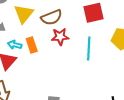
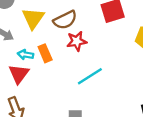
cyan line: (89, 48) -> (90, 76), moved, turned 60

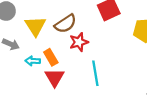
red triangle: (19, 74) -> (55, 78), moved
cyan line: (90, 76) -> (95, 73), turned -60

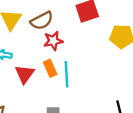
orange rectangle: (51, 57) -> (50, 68), moved

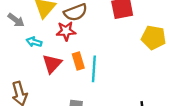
red star: (53, 41) -> (66, 31), moved

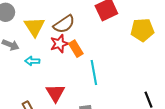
orange rectangle: (78, 61) -> (76, 49), moved
red triangle: (52, 64) -> (55, 93), moved

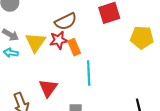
yellow triangle: (34, 27) -> (35, 42), moved
cyan arrow: (32, 61) -> (11, 53), moved

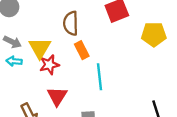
brown semicircle: (66, 21) -> (71, 23), turned 120
red star: (59, 40) -> (49, 65), moved

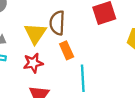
yellow triangle: (40, 48) -> (35, 33), moved

